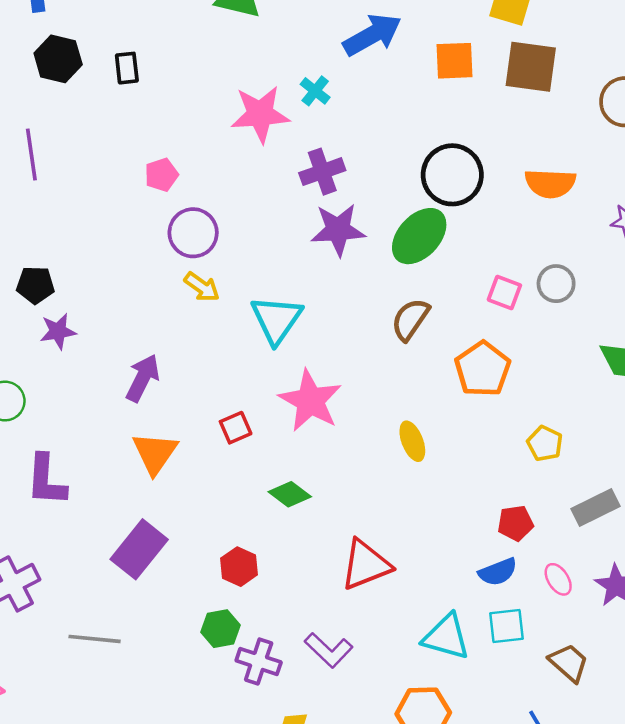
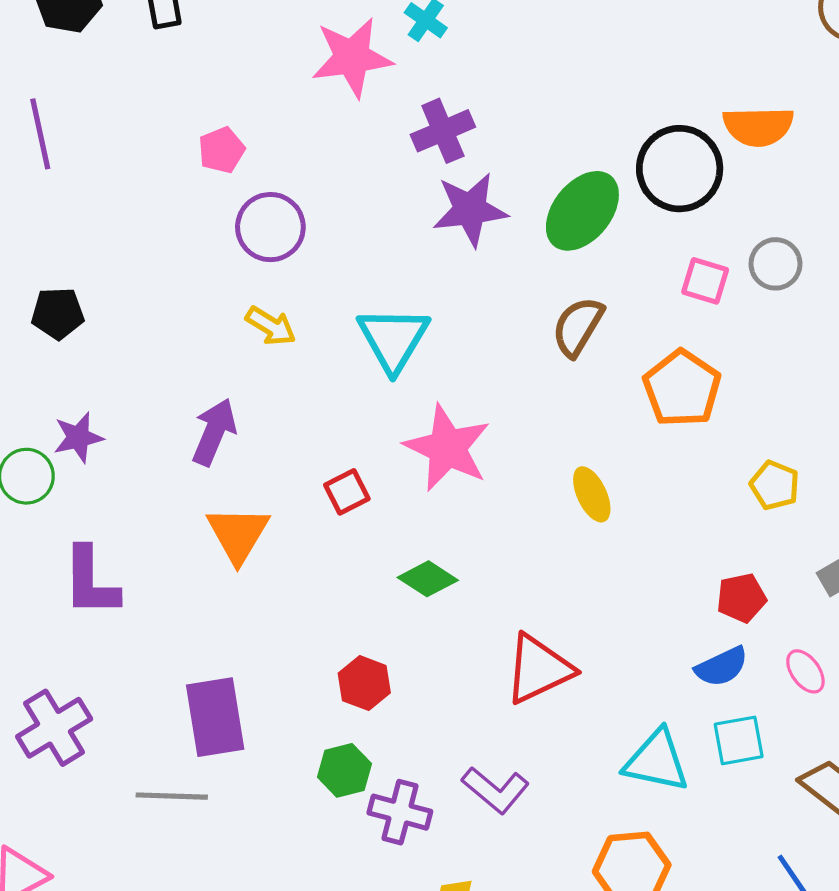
black circle: (452, 175) -> (680, 169), moved
yellow arrow: (202, 287) -> (271, 326), moved
purple star: (58, 331) -> (78, 437), moved
purple rectangle: (139, 549) -> (215, 717), moved, turned -44

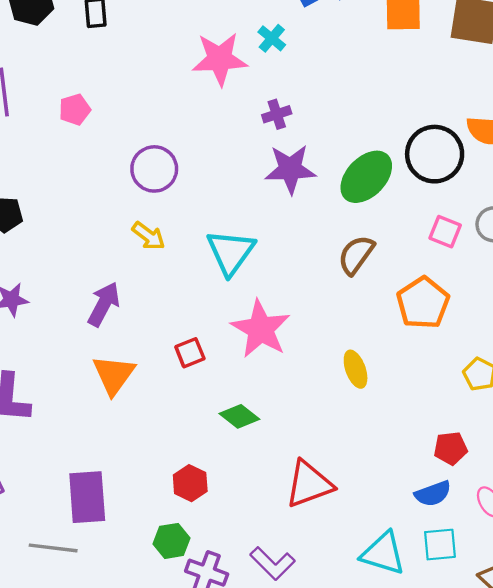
purple cross: (443, 131) -> (277, 114), size x0.7
pink pentagon: (222, 150) -> (75, 110), moved

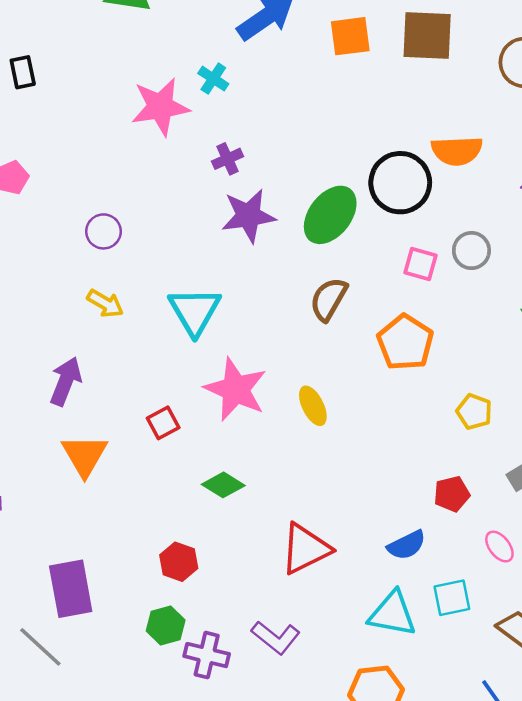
purple circle: (154, 169) -> (103, 231), size x0.7
yellow ellipse: (356, 369) -> (313, 406), moved
blue semicircle: (433, 494) -> (407, 545), moved
gray line: (53, 548) -> (40, 647), turned 42

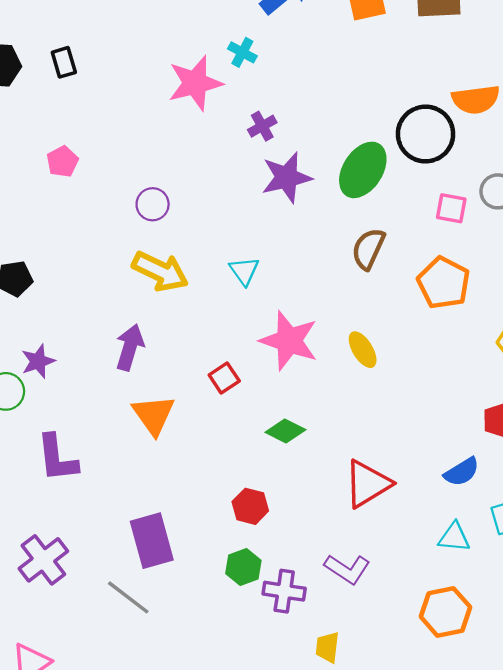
yellow arrow: (105, 303) -> (160, 271), size x1.6
cyan triangle: (195, 311) -> (244, 271), size x0.6
cyan triangle: (392, 614) -> (454, 537), size x0.7

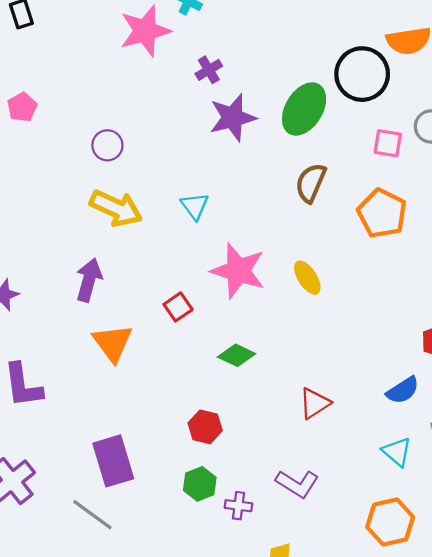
red triangle: (368, 484) -> (315, 403), size x0.7
cyan triangle: (454, 537) -> (397, 452), turned 36
purple cross: (284, 591) -> (238, 506), size x0.7

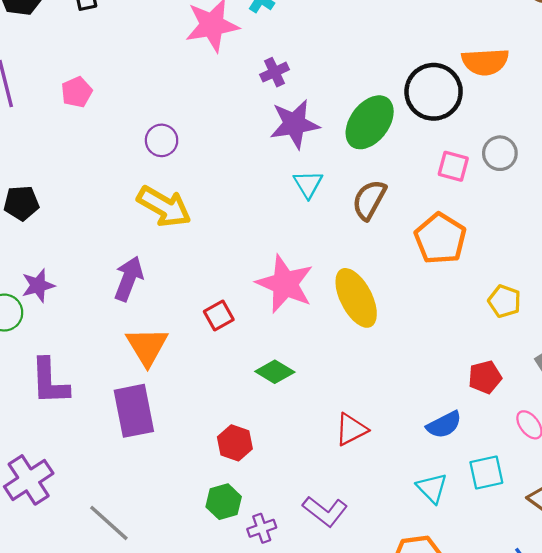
cyan triangle: (195, 206) -> (308, 184), moved
yellow ellipse: (307, 278) -> (356, 298), size x1.6
purple rectangle: (113, 461) -> (134, 411), moved
purple cross: (238, 506) -> (262, 528), turned -32

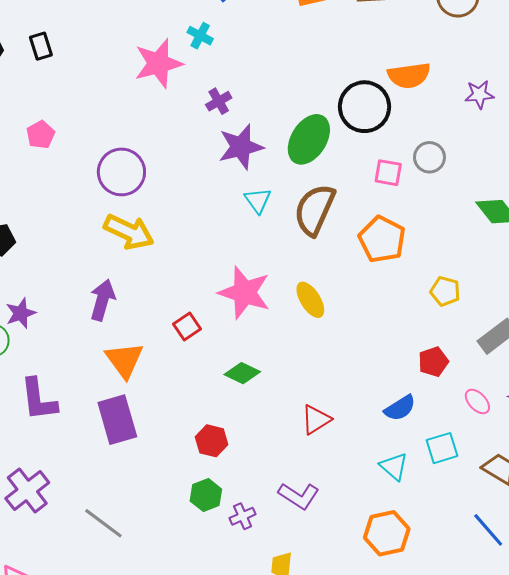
purple circle: (162, 140) -> (121, 172), size x1.6
brown semicircle: (369, 200) -> (315, 210), size x1.4
yellow ellipse: (356, 298) -> (310, 300), size x0.7

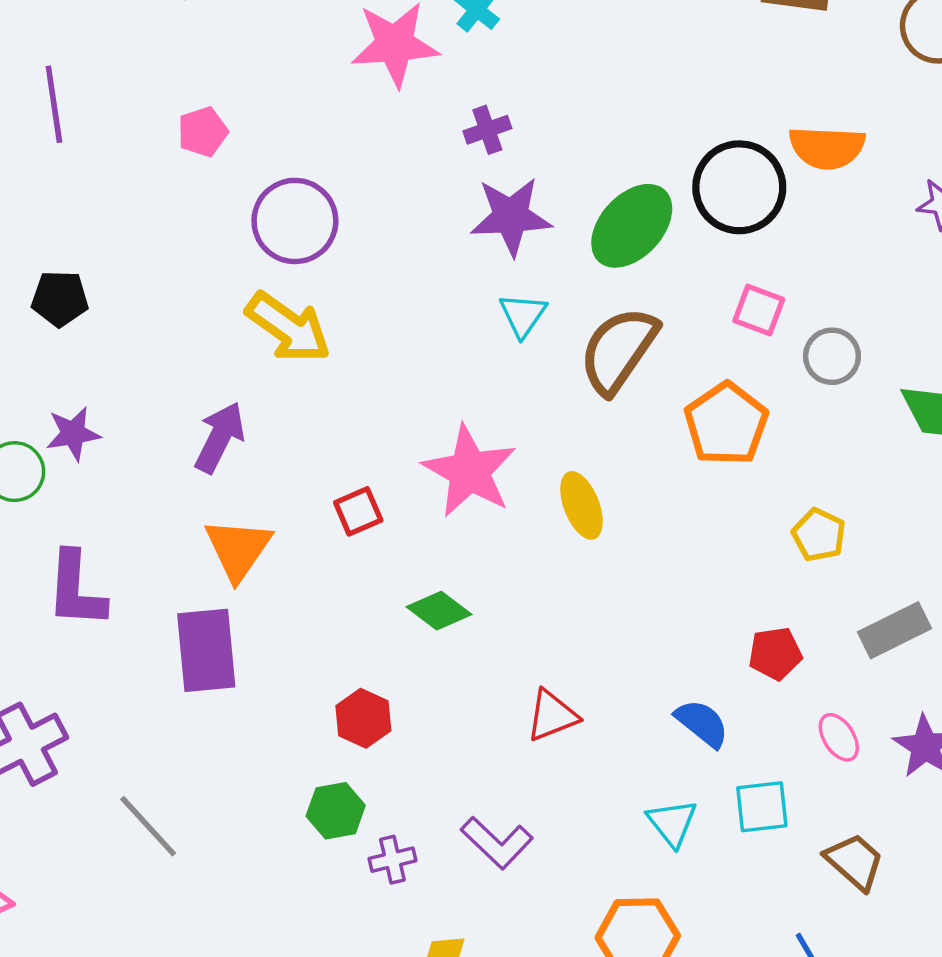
pink pentagon: (41, 135) -> (203, 132), moved
gray circle: (429, 157) -> (832, 356), moved
blue semicircle: (400, 408) -> (702, 723), turned -120

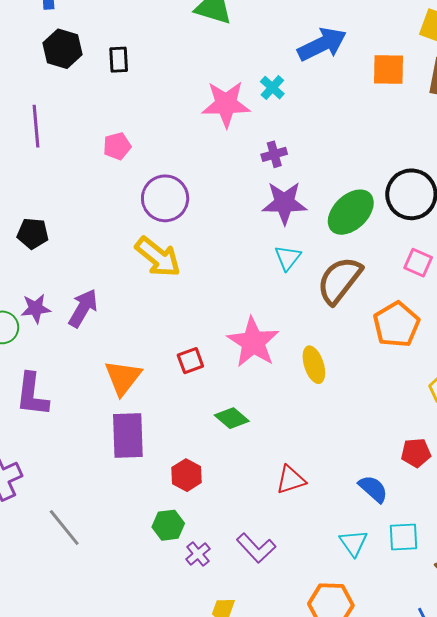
purple arrow: (220, 437) -> (83, 308), moved
purple rectangle: (206, 650) -> (128, 436), moved
purple cross: (392, 860) -> (198, 554), turned -30

